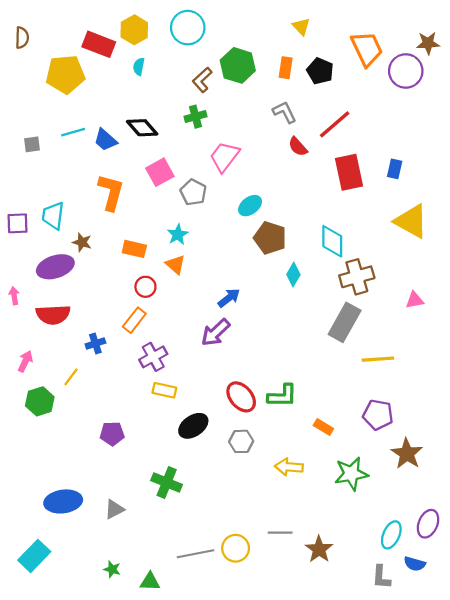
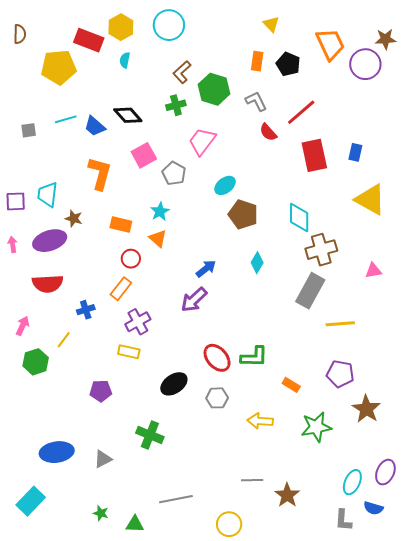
green hexagon: (238, 65) -> (214, 89), moved
cyan diamond: (293, 275) -> (257, 263), moved
pink arrow: (14, 296) -> (13, 245), moved
yellow rectangle: (164, 390) -> (129, 352), moved
yellow circle: (236, 548) -> (229, 524), moved

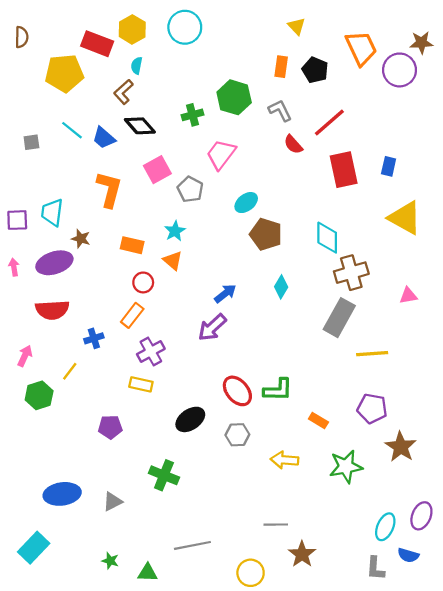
brown L-shape: (182, 72) -> (123, 92), moved
cyan line: (66, 119) -> (72, 130), turned 55
brown star: (287, 495) -> (302, 554), moved

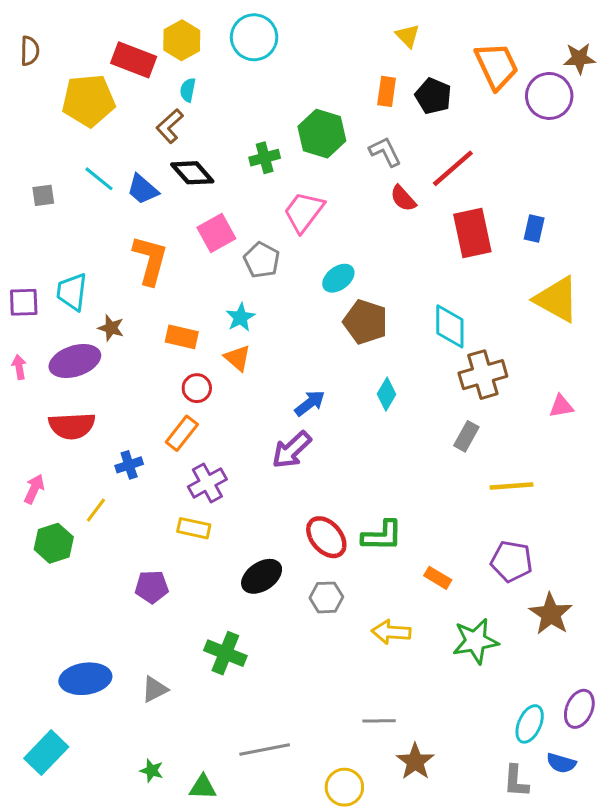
gray rectangle: (339, 318) -> (466, 436), size x0.6

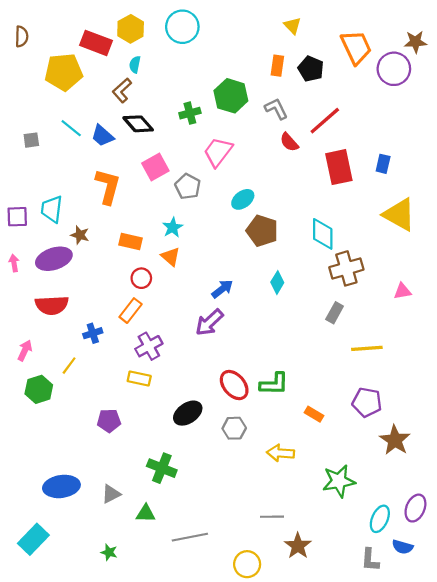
green star: (475, 641) -> (339, 481), moved
green triangle: (203, 787) -> (146, 513), moved

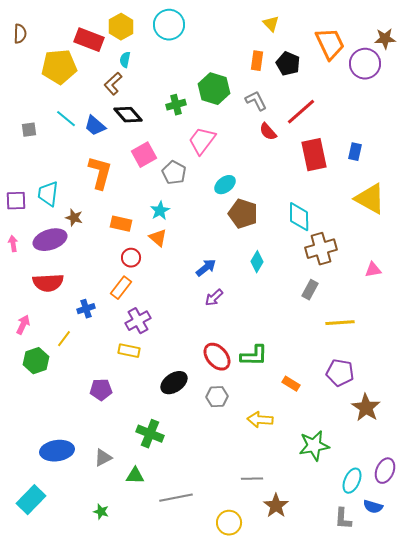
purple arrow: (209, 322) -> (214, 298), moved, size x0.7

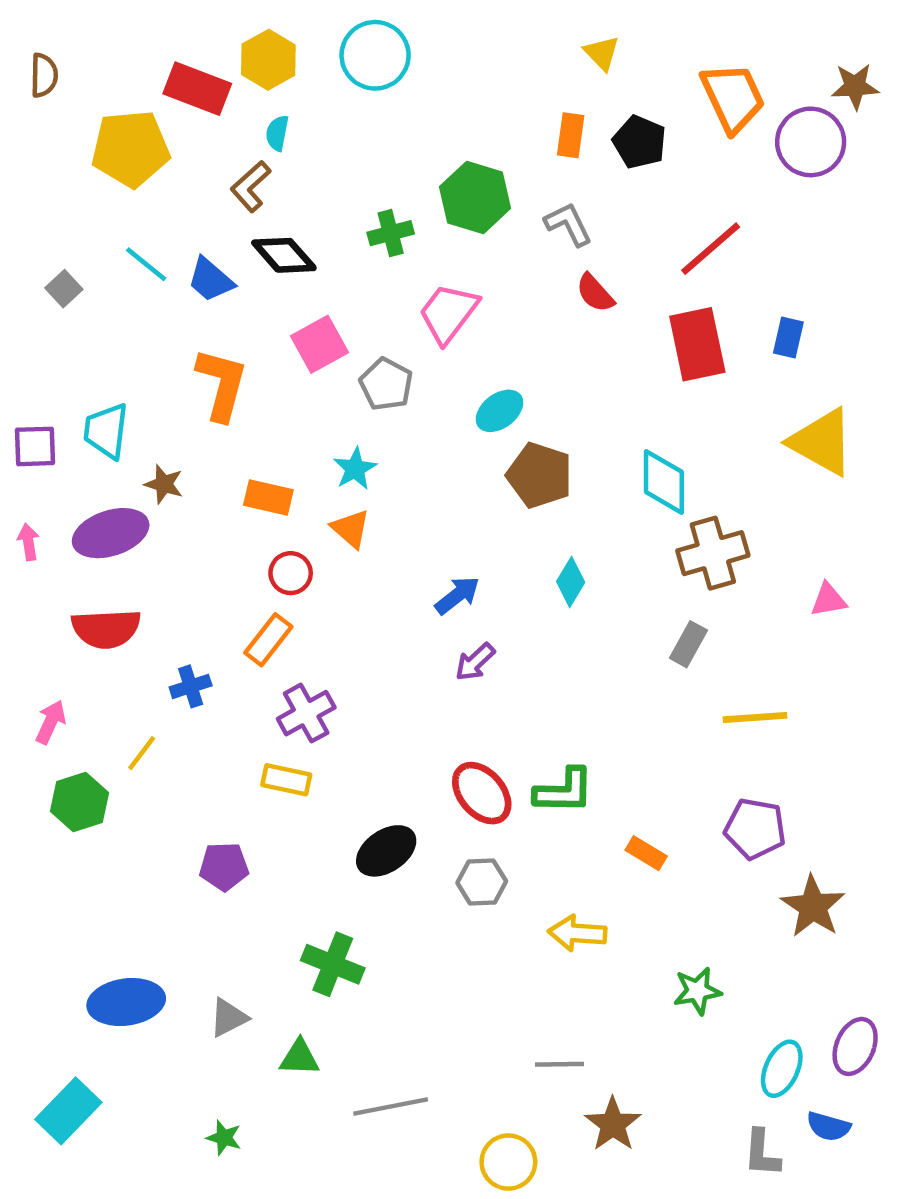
red line: (301, 112) -> (711, 249), moved
gray square: (29, 130) -> (64, 289), turned -35
green star: (314, 446) -> (697, 991), size x0.7

